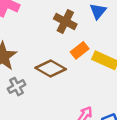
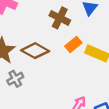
brown diamond: (51, 69) -> (35, 51), moved

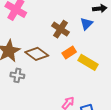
gray cross: (15, 79) -> (17, 75), turned 32

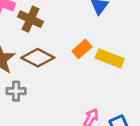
brown cross: (60, 29) -> (31, 19), moved

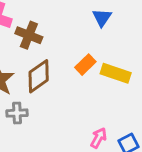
brown diamond: (38, 58) -> (39, 76), turned -60

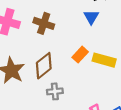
brown cross: (29, 35) -> (44, 23), moved
gray cross: (17, 113) -> (55, 91), moved

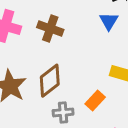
orange rectangle: (80, 55) -> (95, 101), moved

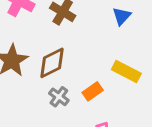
gray cross: (63, 112) -> (59, 97), turned 30

